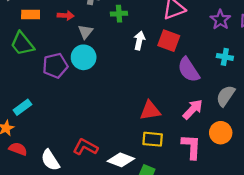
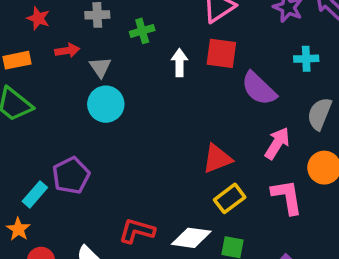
purple pentagon: (55, 66) -> (71, 175), moved
yellow rectangle: (153, 139) -> (230, 198), turned -30

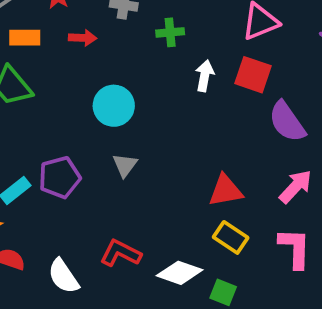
gray triangle: (100, 67) -> (125, 165), moved
yellow rectangle: (230, 198) -> (231, 237), turned 60

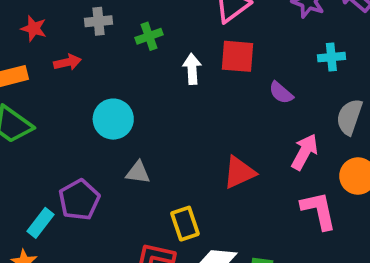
purple semicircle: (287, 122) -> (281, 93), size x0.6
gray triangle: (125, 165) -> (138, 173), turned -45
yellow rectangle: (231, 237) -> (185, 224), moved, turned 52

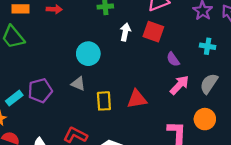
cyan circle: (113, 119) -> (88, 54), moved
pink arrow: (305, 152) -> (179, 85), moved
yellow rectangle: (185, 224) -> (104, 101), moved

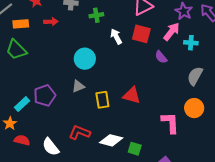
white arrow: (125, 32) -> (116, 36), turned -35
gray triangle: (78, 84) -> (78, 86), turned -40
pink arrow: (179, 85) -> (171, 32), moved
red triangle: (137, 99) -> (132, 95), turned 30

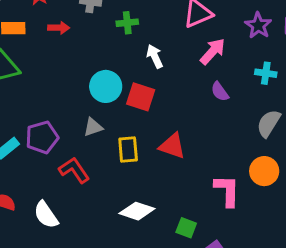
pink arrow: (171, 32) -> (213, 51), moved
red square: (141, 34) -> (141, 97), moved
red L-shape: (80, 132) -> (74, 170), moved, turned 30
green square: (135, 149) -> (186, 228), moved

